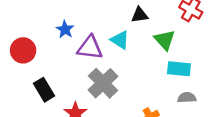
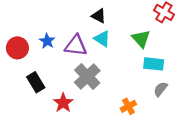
black triangle: (140, 15) -> (99, 16), moved, turned 35
blue star: (65, 29) -> (47, 41), moved
gray semicircle: (187, 98) -> (161, 89), turned -49

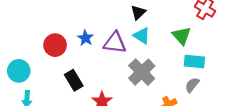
black triangle: (99, 16) -> (138, 12), turned 49
gray cross: (87, 77) -> (142, 72), moved
gray semicircle: (161, 89) -> (192, 85), moved

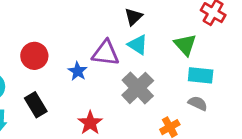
blue star: (86, 38) -> (78, 71), moved
black rectangle: (74, 80) -> (36, 105), moved
gray semicircle: (192, 85) -> (198, 103), turned 77

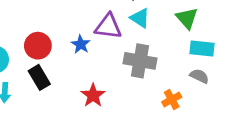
red circle: (34, 56) -> (38, 46), moved
gray cross: (138, 88) -> (140, 61), turned -36

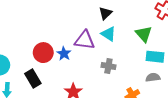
red circle: (38, 46) -> (43, 53), moved
gray cross: (140, 61) -> (108, 66), size x0.6
gray semicircle: (199, 76) -> (153, 77), turned -32

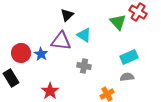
black triangle: (105, 13) -> (67, 15), moved
green triangle: (144, 34) -> (118, 22), moved
cyan rectangle: (155, 57) -> (129, 57), turned -30

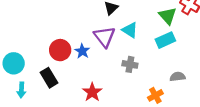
purple triangle: (61, 41) -> (104, 37), turned 45
cyan rectangle: (129, 57) -> (165, 40), moved

